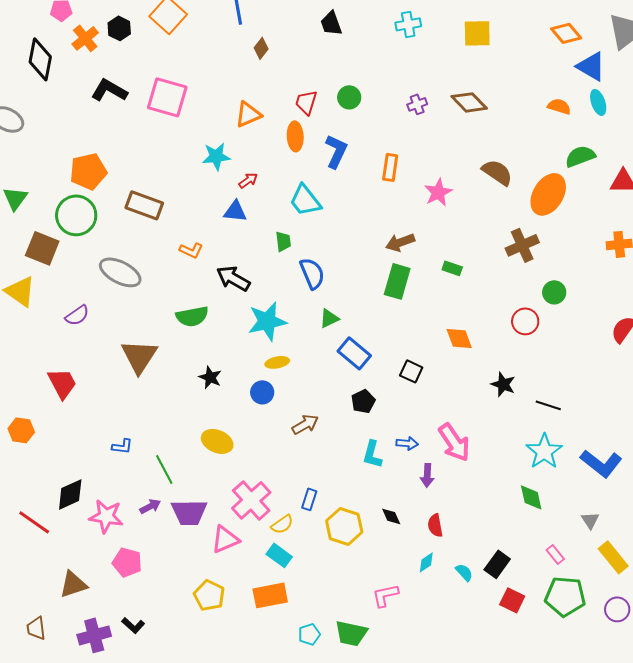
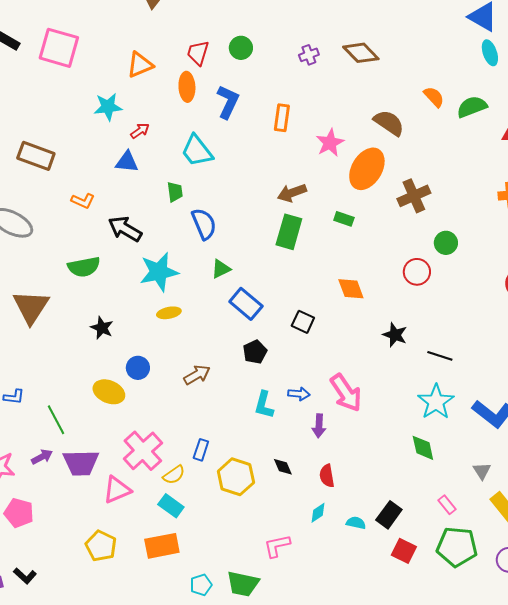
orange semicircle: (559, 106) -> (434, 97), moved, turned 30
orange ellipse: (548, 194) -> (367, 169), moved
blue circle: (262, 392) -> (138, 368), moved
cyan semicircle: (464, 572) -> (356, 523), turned -36

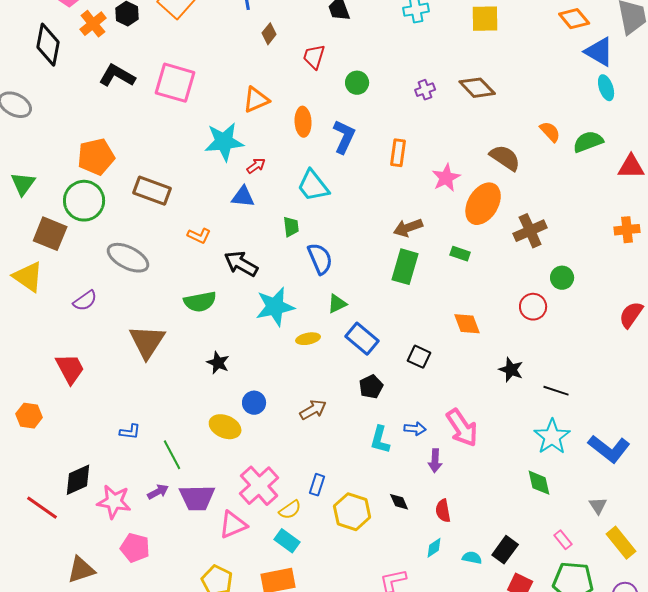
red trapezoid: (198, 53) -> (314, 57), moved
cyan star: (108, 107) -> (224, 142), size x1.4
yellow ellipse: (169, 313) -> (308, 339), moved

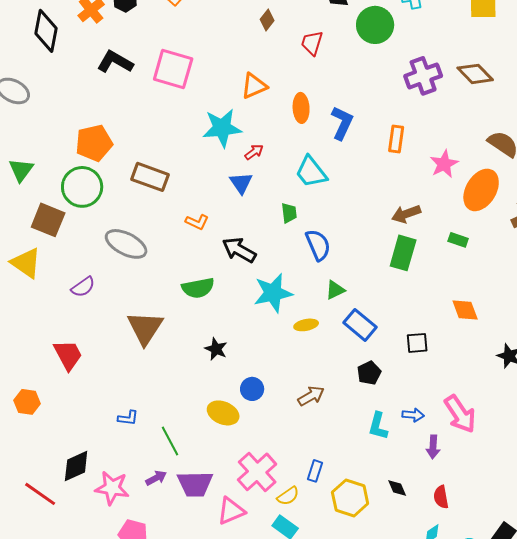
green circle: (357, 83) -> (375, 25), moved, size x1.6
purple cross: (425, 90) -> (423, 76), size x1.8
blue triangle: (243, 197) -> (241, 183), turned 50
black square: (419, 357) -> (417, 343), turned -30

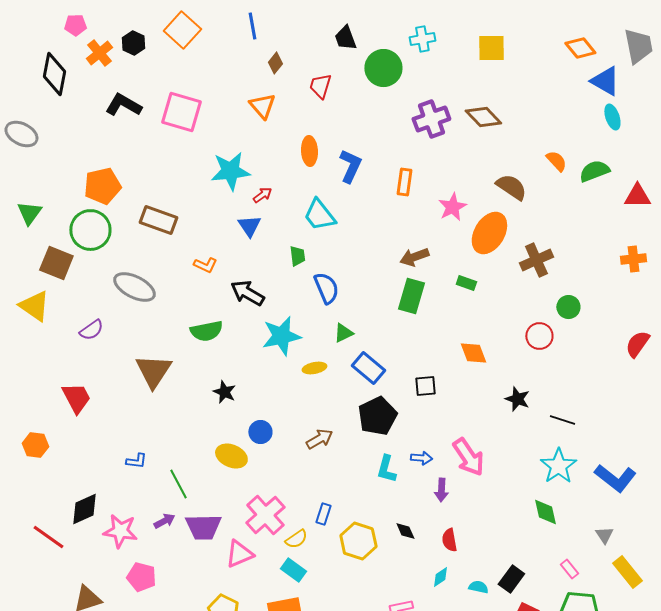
orange triangle: (254, 86) -> (262, 106), moved, turned -48
black pentagon: (369, 373) -> (377, 416), size x1.6

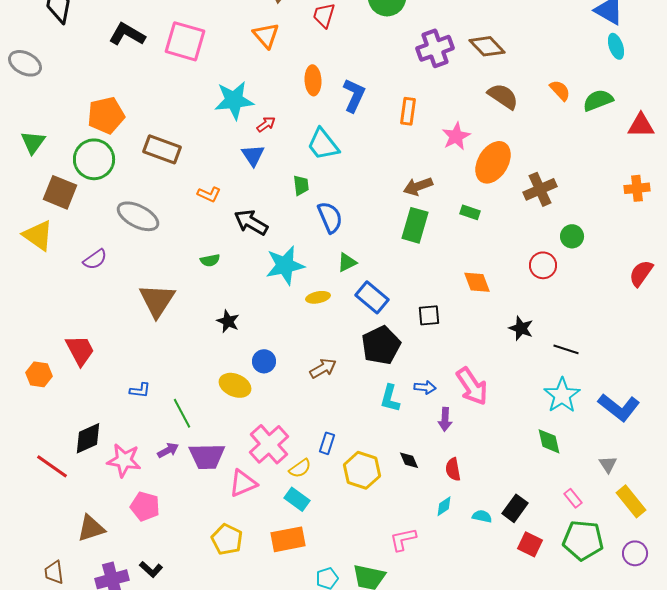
brown semicircle: (511, 187) -> (503, 96), moved
green semicircle: (206, 331) -> (210, 260), size x0.6
red trapezoid: (76, 398) -> (80, 350), moved

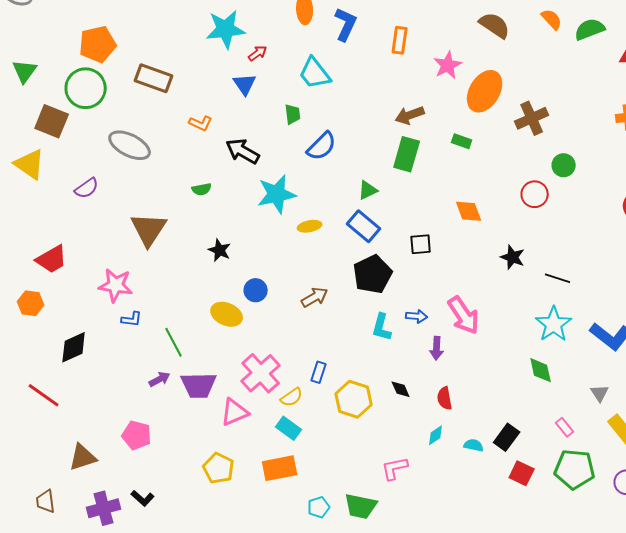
blue semicircle: (330, 217) -> (322, 146), turned 68
green triangle: (347, 262) -> (368, 190), moved
red trapezoid: (80, 350) -> (52, 259), moved, turned 88
black diamond: (88, 438) -> (74, 347), moved
pink star: (124, 460) -> (116, 285), moved

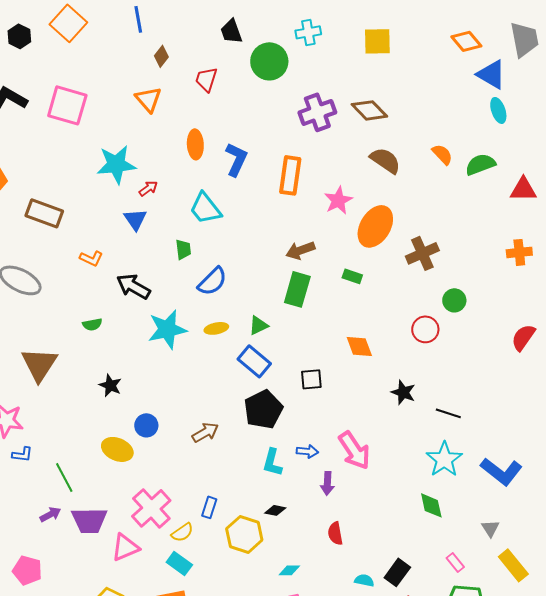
orange rectangle: (400, 40) -> (290, 175), size x1.4
yellow ellipse: (310, 226) -> (216, 328), moved
black diamond: (401, 389) -> (275, 510), moved, turned -55
cyan diamond: (436, 435) -> (289, 570), moved, turned 35

